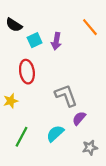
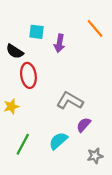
black semicircle: (14, 25) -> (15, 51), moved
cyan square: (35, 40) -> (36, 32), moved, turned 32
gray L-shape: (66, 95) -> (70, 101), turned -40

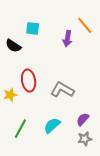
purple arrow: (59, 43) -> (67, 39), moved
red ellipse: (28, 75) -> (29, 81), moved
purple semicircle: (84, 125) -> (83, 119), moved

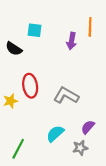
orange line: (85, 25) -> (90, 27), turned 42
green line: (20, 129) -> (18, 149), moved
gray star: (85, 139) -> (80, 148), moved

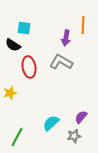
cyan square: (34, 30) -> (24, 28), moved
red ellipse: (30, 86) -> (29, 67), moved
gray L-shape: (66, 96) -> (61, 62), moved

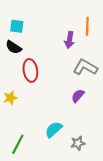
cyan square: (24, 28) -> (17, 26), moved
gray L-shape: (61, 62) -> (85, 67), moved
purple semicircle: (81, 117) -> (78, 96), moved

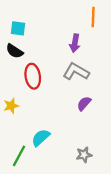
orange line: (87, 26) -> (93, 17), moved
gray L-shape: (85, 67) -> (76, 72), moved
cyan semicircle: (54, 129) -> (41, 138), moved

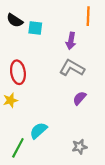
cyan square: (18, 28) -> (35, 28), moved
black semicircle: (15, 51) -> (15, 20), moved
red ellipse: (33, 76) -> (18, 72), moved

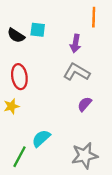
black semicircle: (15, 20) -> (16, 35), moved
gray star: (79, 147) -> (85, 156), size x1.6

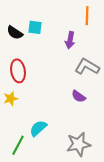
gray L-shape: (77, 72) -> (87, 67), moved
purple semicircle: (85, 104) -> (79, 96), turned -96

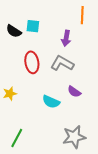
gray L-shape: (87, 67) -> (62, 63), moved
red ellipse: (18, 71) -> (32, 62), moved
cyan semicircle: (38, 128) -> (51, 102), moved, turned -114

